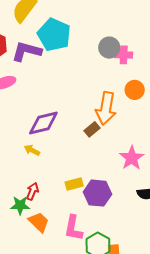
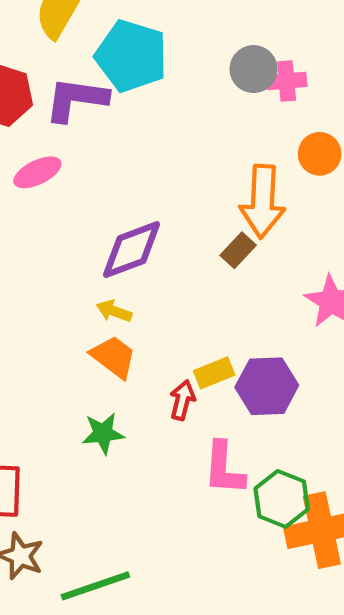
red arrow: (32, 191) -> (182, 400), moved
orange trapezoid: (39, 222) -> (113, 357), moved

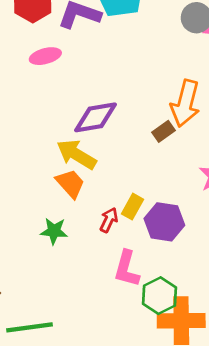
yellow arrow: (114, 311) -> (77, 154), size x1.8
yellow rectangle: (214, 373) -> (133, 207), turned -50

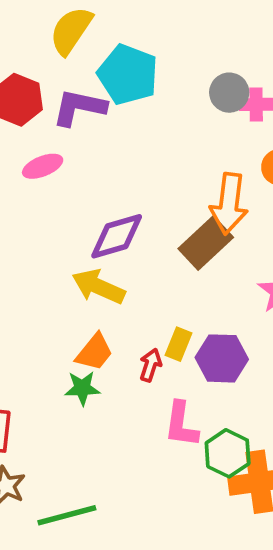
brown rectangle: (163, 131) -> (206, 243), size x1.8
orange trapezoid: (70, 184) -> (94, 352), moved, turned 88

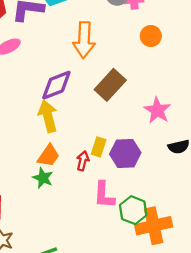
orange arrow: (229, 204) -> (84, 40), moved
yellow arrow: (99, 287) -> (48, 116), turned 56
green star: (82, 388) -> (43, 178), turned 30

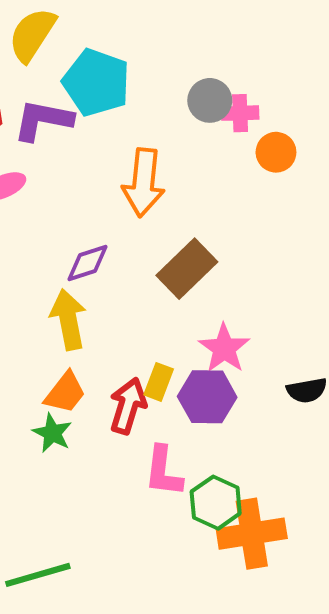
orange circle: (151, 36) -> (276, 152), moved
purple diamond: (56, 85) -> (87, 263), size x0.7
pink star: (157, 110) -> (224, 348), moved
red arrow: (83, 161) -> (128, 406), size x1.5

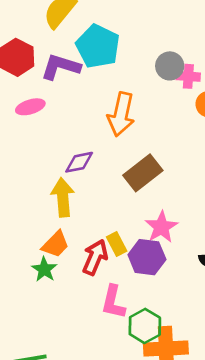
yellow rectangle: (159, 382) -> (117, 244), turned -55

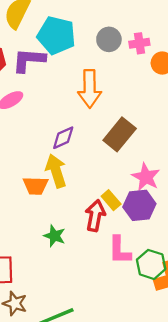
gray circle: (170, 66) -> (109, 39), moved
orange trapezoid: (55, 244) -> (36, 186), moved, turned 60

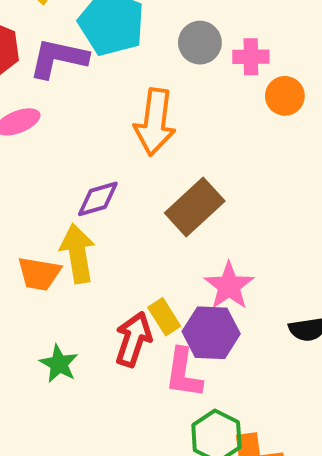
pink L-shape: (120, 250) -> (184, 373), moved

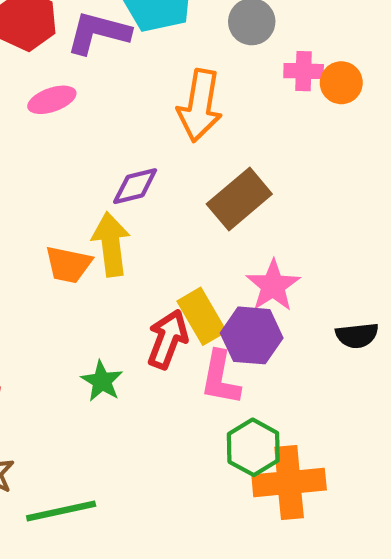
pink cross: (251, 57) -> (304, 71), moved
yellow rectangle: (164, 317) -> (202, 316), size x1.4
green star: (59, 364) -> (102, 381), moved

